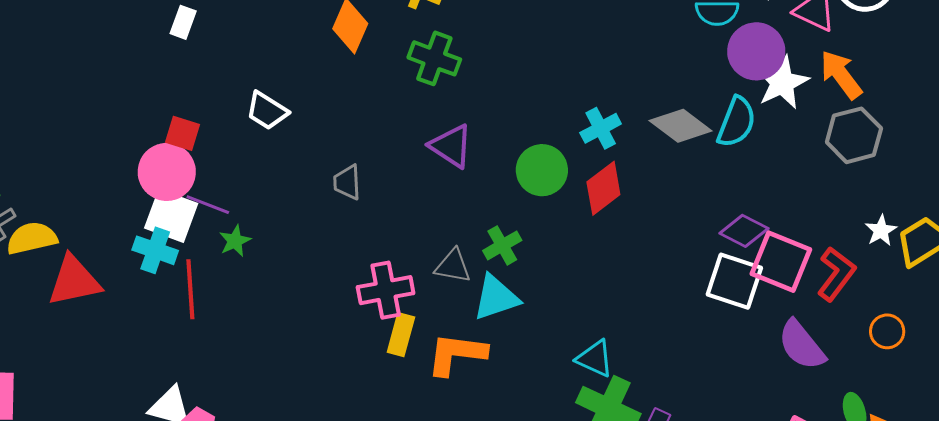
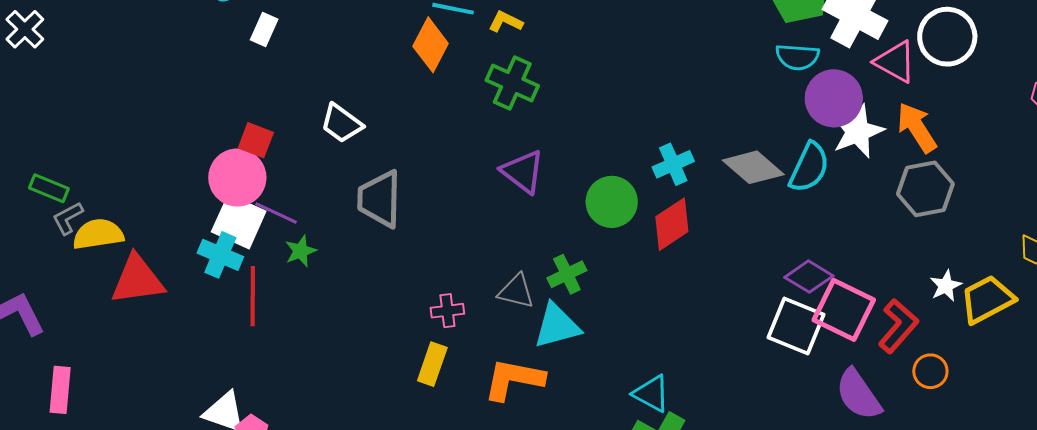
gray trapezoid: (347, 182) -> (380, 199), moved, size x1.6
pink cross: (386, 290) -> (447, 311), size x0.6
orange circle: (887, 331) -> (930, 371), moved
yellow rectangle: (401, 335) -> (432, 364), moved

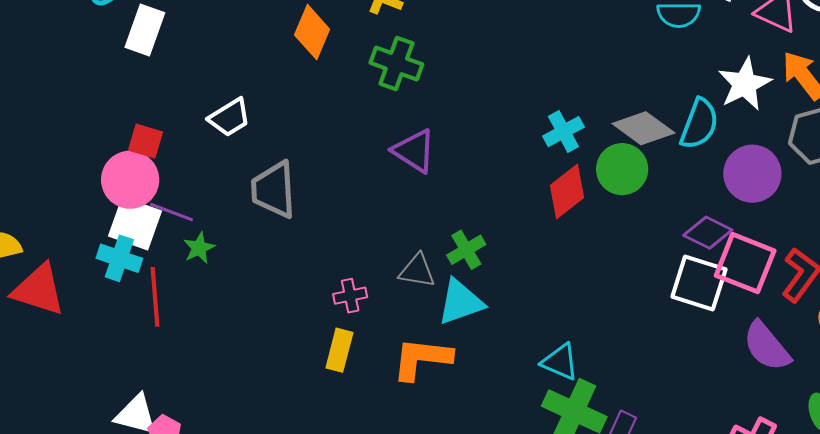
white rectangle: (264, 29) -> (145, 30), size x1.5
purple circle: (834, 98) -> (752, 174), moved
white trapezoid: (342, 123) -> (230, 118), turned -63
green circle: (612, 202) -> (622, 169), moved
red triangle: (137, 280) -> (39, 290), turned 30

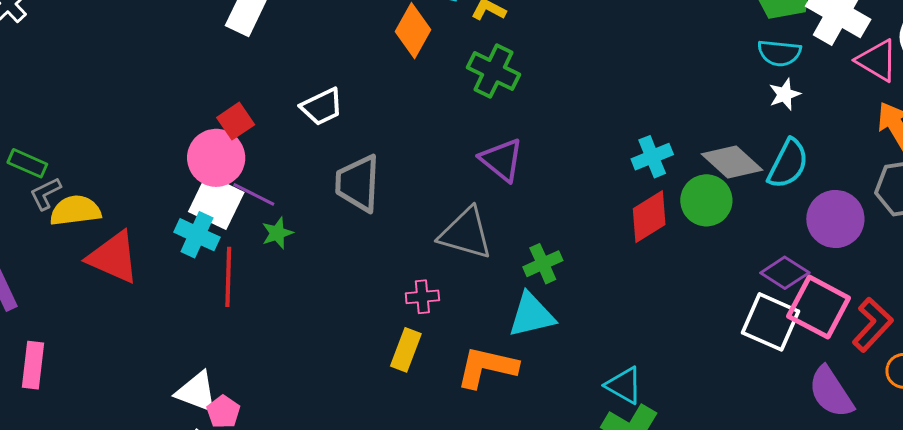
white star: (745, 84) -> (785, 94), moved, size x0.6
red square: (145, 141) -> (236, 121), turned 33
gray triangle: (417, 271) -> (466, 234), moved, size x1.5

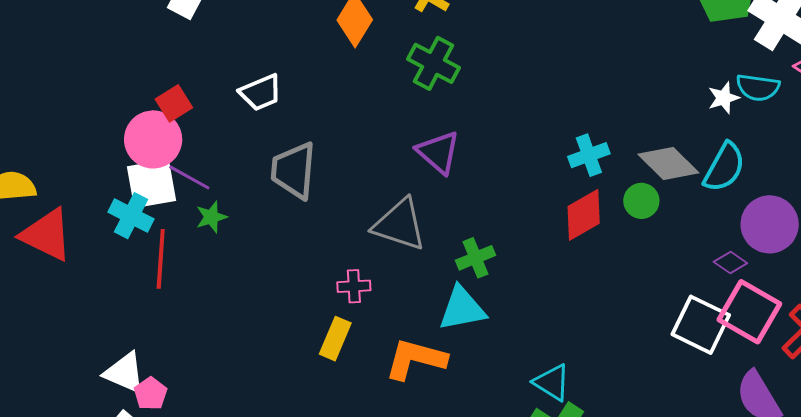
cyan semicircle: (779, 53) -> (758, 87), moved
green circle: (706, 200) -> (641, 201), size x0.7
white square: (216, 202) -> (151, 184), turned -38
purple diamond: (785, 273) -> (730, 262), moved, size x0.7

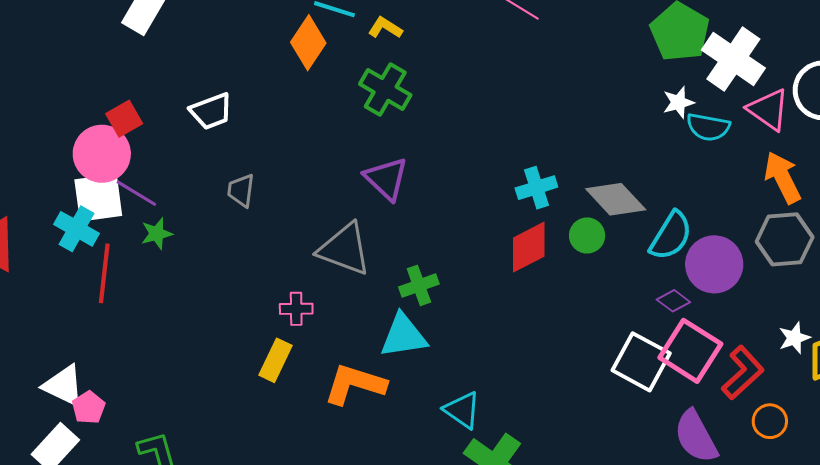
white star: (724, 98) -> (678, 102), moved
cyan semicircle: (724, 167) -> (671, 236), moved
gray trapezoid: (294, 170) -> (241, 190), size x0.6
cyan triangle: (552, 382) -> (462, 410), moved

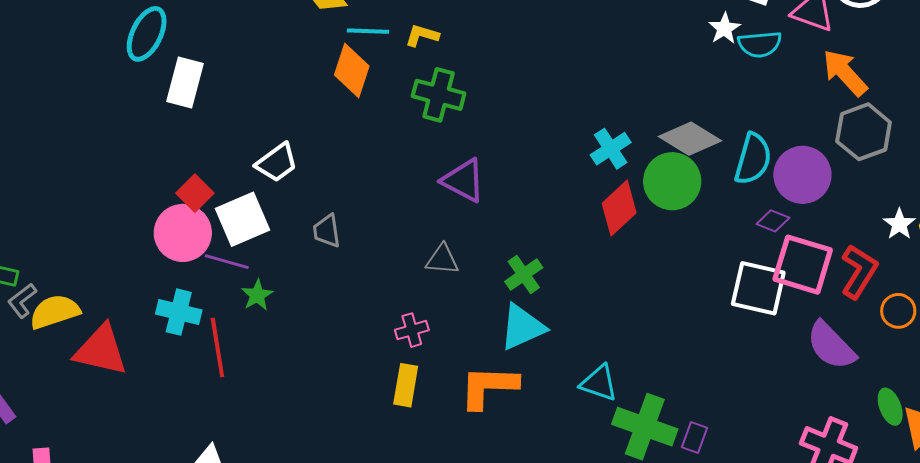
white square: (98, 198) -> (243, 219), moved
green circle: (587, 235) -> (672, 181), size x1.6
gray triangle: (344, 249) -> (442, 260), size x0.6

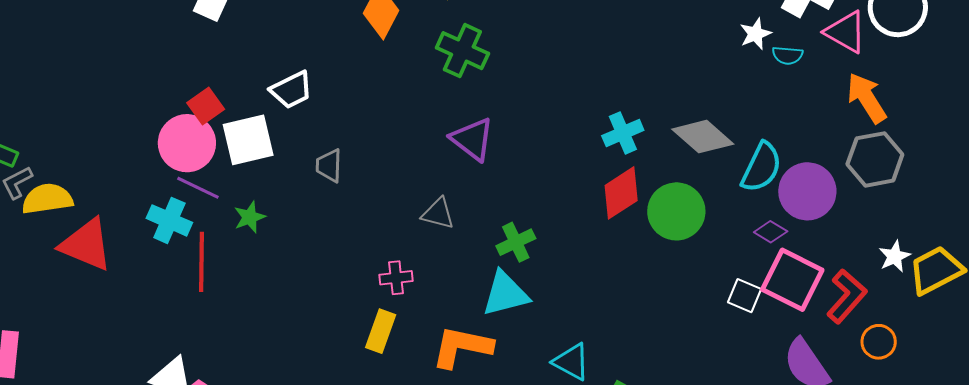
cyan semicircle: (760, 44) -> (788, 55), size x0.7
green circle: (672, 181) -> (676, 211), moved
purple line: (227, 262) -> (198, 188), moved
white square: (758, 288) -> (745, 296), size x0.6

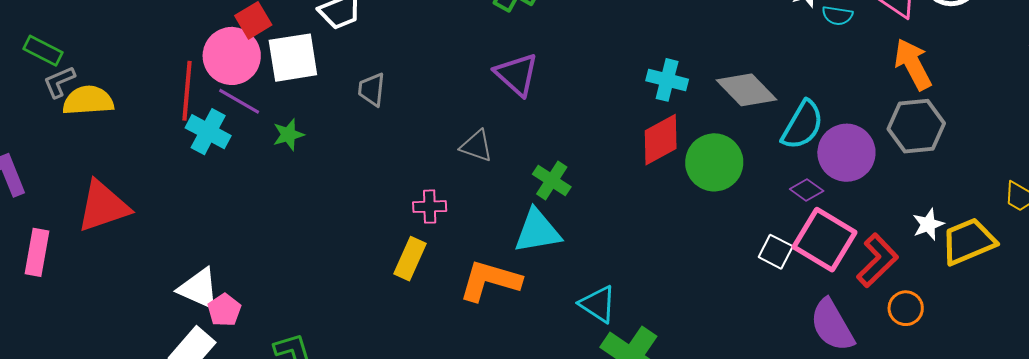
cyan cross: (623, 133) -> (667, 80), turned 33
green cross: (516, 242) -> (552, 180), turned -36
red triangle: (86, 245) -> (103, 206), moved, turned -46
red line: (202, 262) -> (187, 91), moved

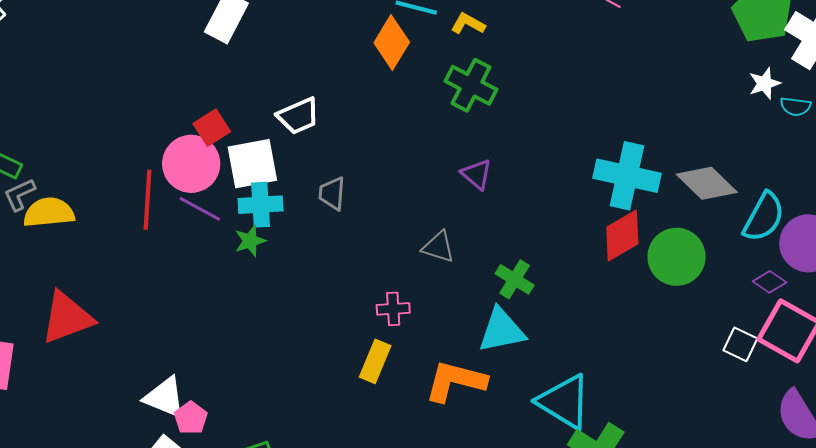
purple triangle: (517, 74) -> (476, 174), size x0.7
cyan cross: (667, 80) -> (627, 176), size x1.6
cyan cross: (208, 132) -> (261, 205), moved, turned -30
cyan triangle: (598, 304) -> (564, 402), size x1.5

